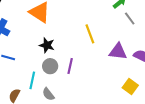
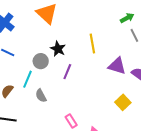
black star: (47, 45) -> (58, 49), moved
gray circle: (50, 66) -> (41, 61), moved

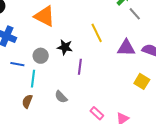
gray circle: (41, 61) -> (41, 56), moved
cyan line: (27, 79) -> (33, 79), moved

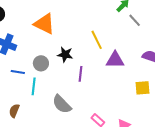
purple triangle: (126, 48) -> (115, 60), moved
yellow square: (142, 81) -> (142, 88), turned -35
gray semicircle: (61, 97) -> (62, 104), size x1.5
brown semicircle: (27, 101) -> (14, 111), moved

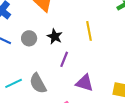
purple triangle: (115, 60) -> (85, 83), moved
cyan line: (34, 86) -> (14, 83), moved, turned 42

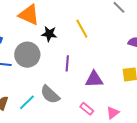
black star: (55, 36) -> (49, 34), moved
gray circle: (29, 38) -> (27, 55), size x1.6

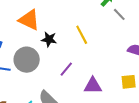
purple line: (67, 63) -> (66, 69), turned 35

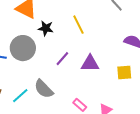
purple triangle: (93, 86) -> (90, 63), moved

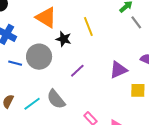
yellow line: (79, 25) -> (88, 26), moved
purple triangle: (90, 63) -> (118, 70), moved, turned -30

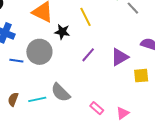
purple line: (77, 71) -> (88, 55), moved
cyan line: (32, 104) -> (37, 99), turned 30

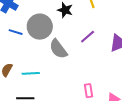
gray semicircle: (61, 92) -> (58, 49), moved
pink rectangle: (97, 108) -> (88, 91), turned 32

